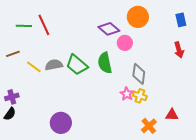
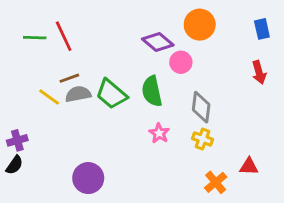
brown line: (13, 54) -> (69, 78), moved
pink star: (127, 94) -> (159, 133), moved

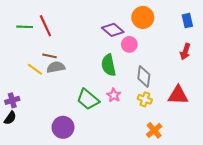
red arrow: (259, 72) -> (185, 52), turned 35
brown line: (69, 78) -> (50, 56), turned 32
green trapezoid: (111, 94) -> (88, 99), moved
red triangle: (249, 166) -> (178, 95), moved, size x1.5

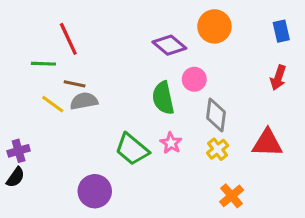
green line: (25, 27) -> (43, 64), moved
pink circle: (129, 44) -> (194, 79), moved
yellow cross: (145, 99) -> (218, 149), turned 32

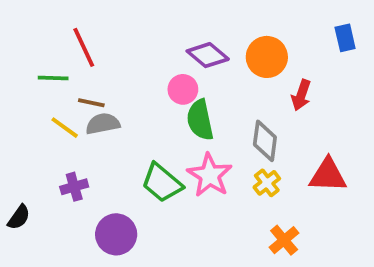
orange circle: (214, 26) -> (267, 57), moved
red arrow: (278, 78) -> (301, 95), moved
pink circle: (194, 79) -> (183, 89), moved
pink star: (171, 143) -> (210, 175), size x1.6
purple cross: (19, 151) -> (74, 187), moved

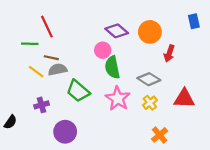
gray diamond: (265, 141) -> (149, 79), turned -65
green trapezoid: (162, 183) -> (78, 91), moved

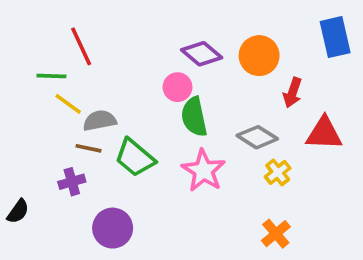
blue rectangle: (194, 21) -> (335, 37), size x1.5
brown line: (51, 58) -> (88, 148), moved
yellow line: (36, 72) -> (68, 104), moved
red triangle: (184, 98) -> (324, 133), moved
yellow cross: (150, 103) -> (278, 172), moved

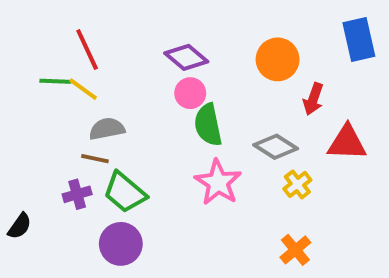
purple diamond: (202, 54) -> (186, 57), moved
yellow line: (68, 104) -> (83, 89), moved
green trapezoid: (135, 158) -> (125, 192), moved

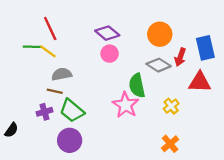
blue rectangle: (359, 40) -> (205, 48), moved
green semicircle: (208, 125) -> (137, 86), moved
gray diamond: (276, 147) -> (159, 65), moved

